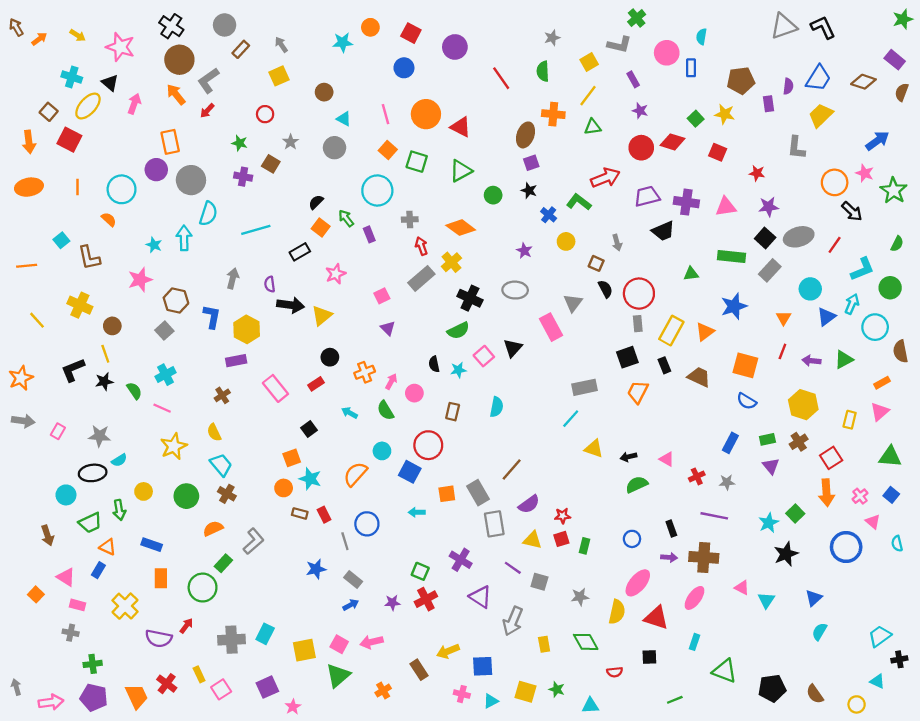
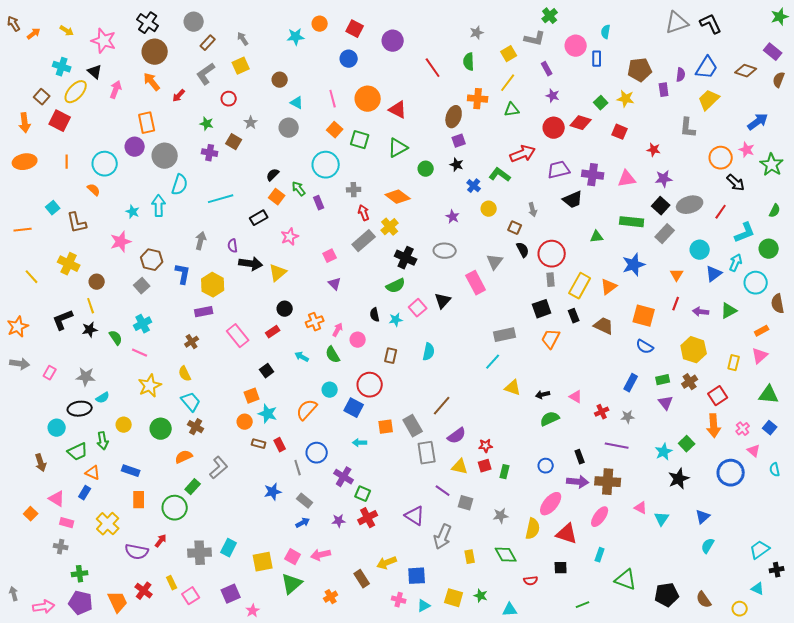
gray L-shape: (208, 81) -> (206, 74), moved
purple arrow: (669, 557) -> (578, 482), size x1.5
purple cross: (461, 560) -> (344, 477), moved

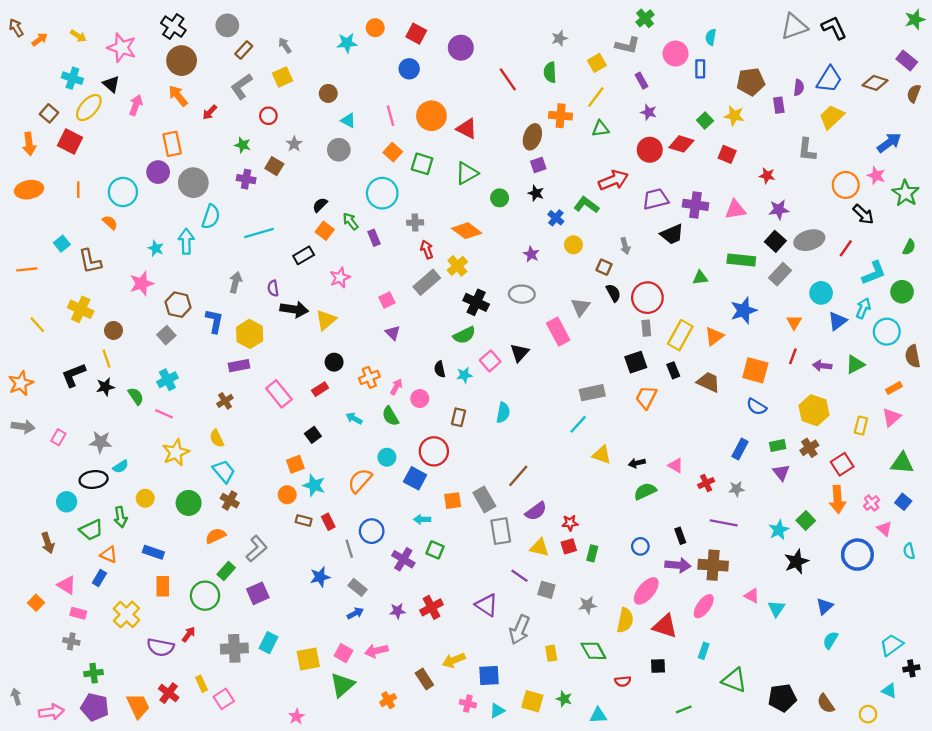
green square: (363, 494) -> (435, 550), moved
purple square: (231, 594) -> (258, 593), moved

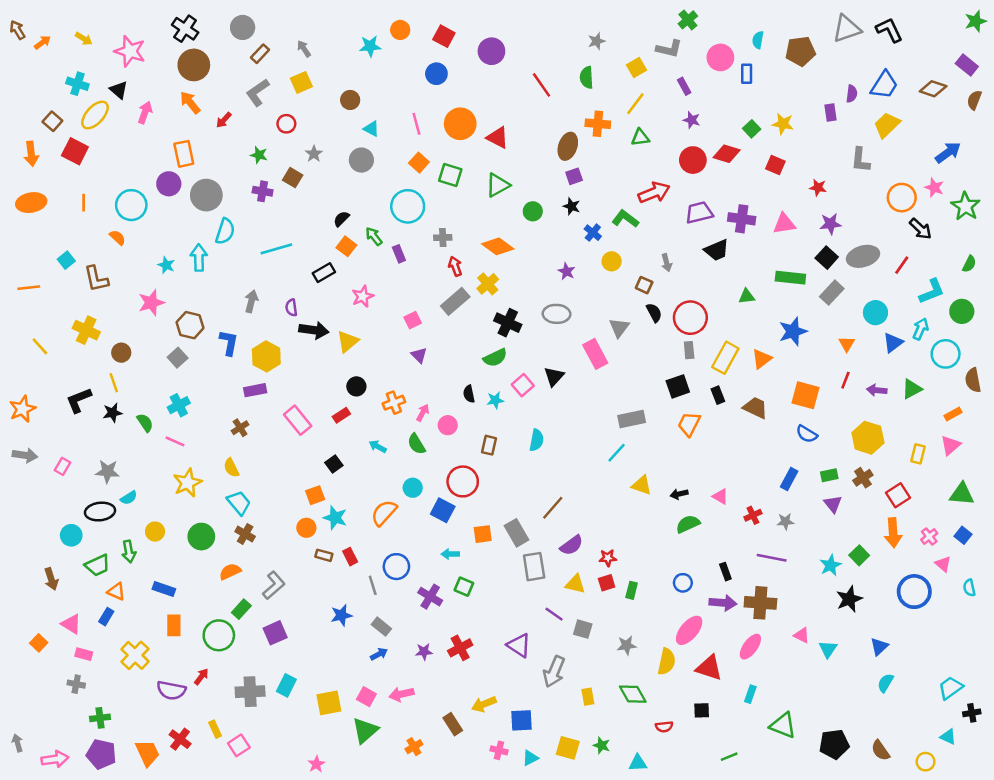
brown pentagon: (751, 82) -> (800, 51), moved

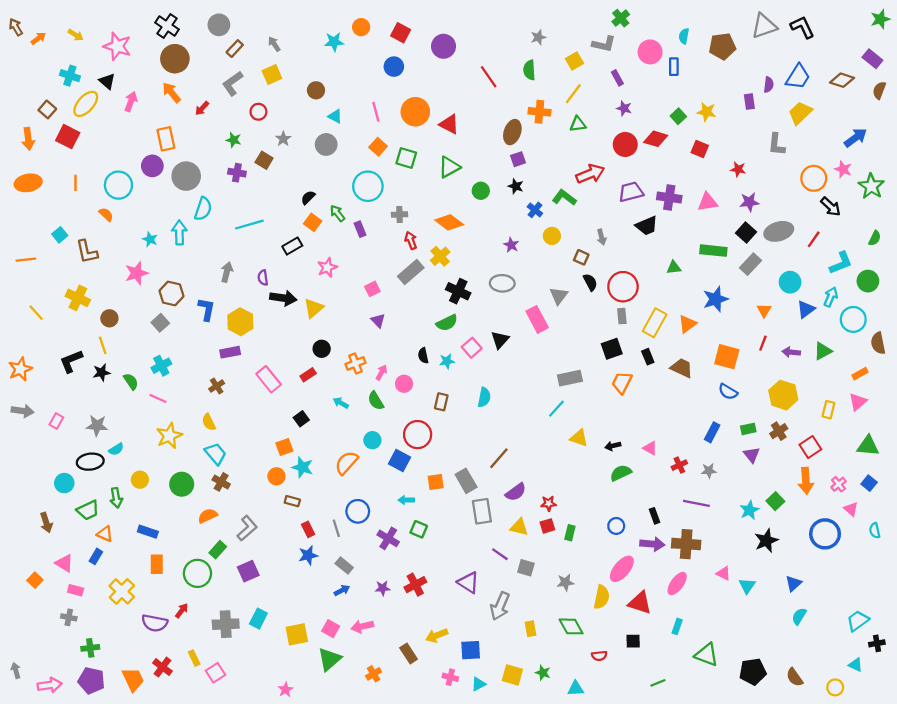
red rectangle: (350, 557) -> (308, 529), moved

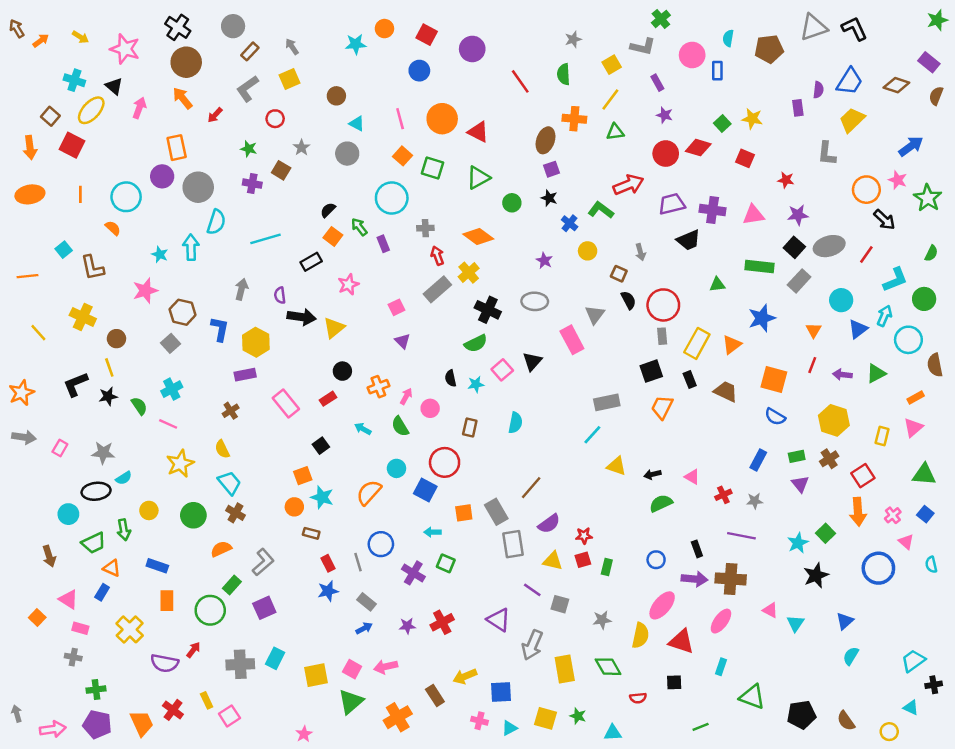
yellow rectangle: (530, 629) -> (565, 669), size x1.6
orange cross: (374, 674) -> (398, 717), size x1.6

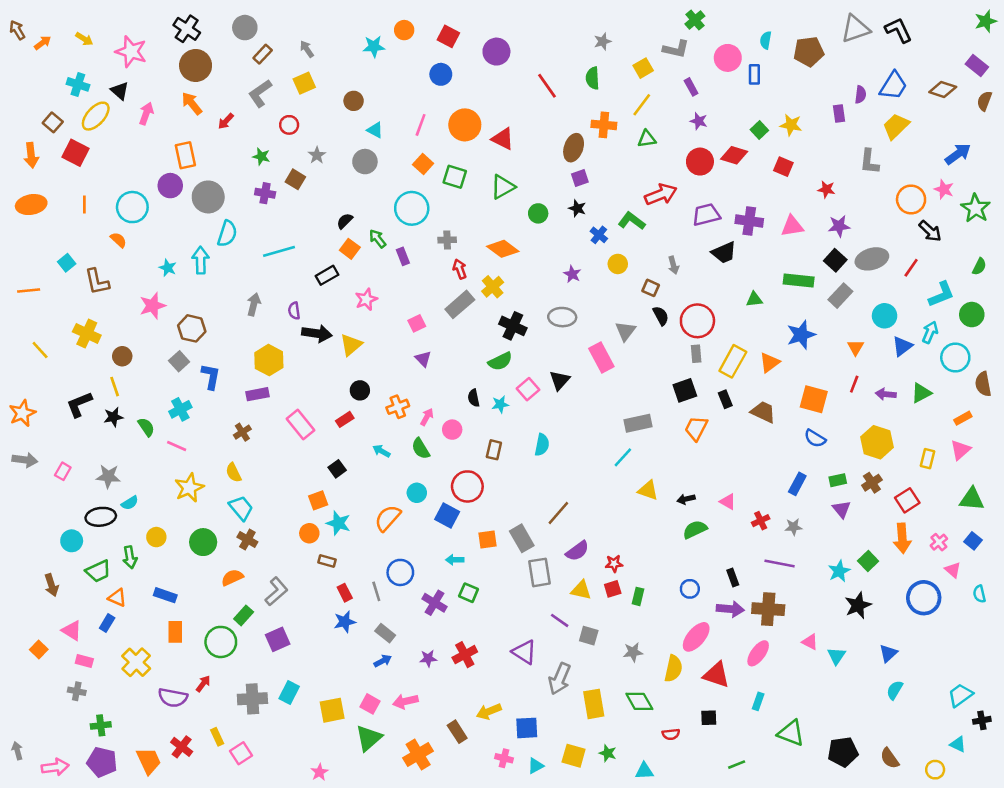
pink line: (400, 119) -> (421, 125), turned 35
blue L-shape: (220, 329) -> (211, 376), moved

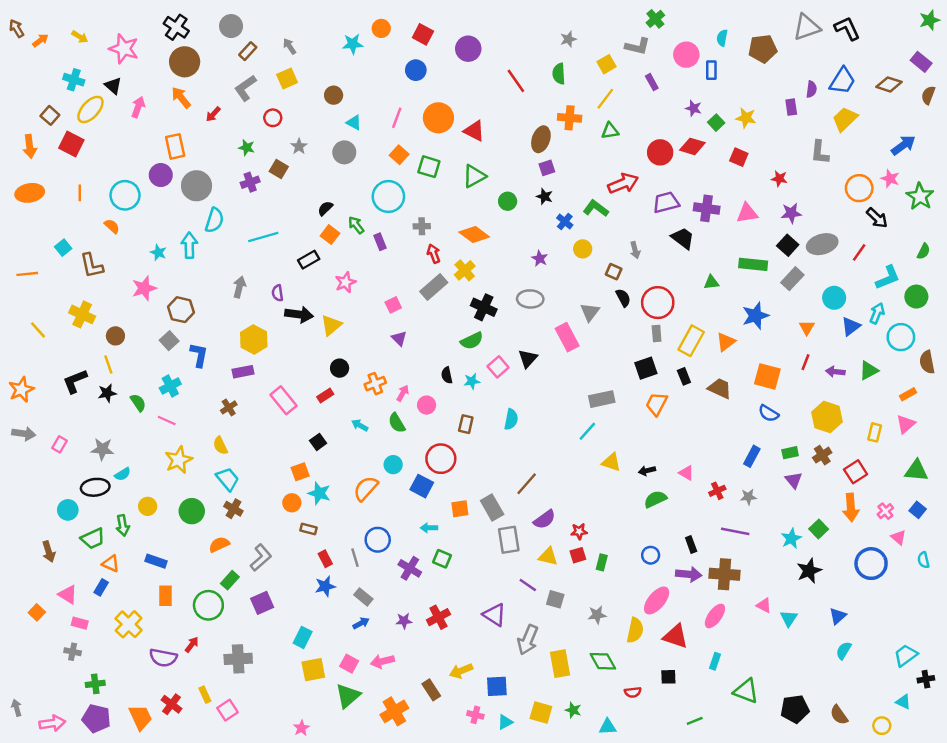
purple star: (699, 121) -> (693, 108), moved
purple cross: (265, 193) -> (250, 182), turned -30
black trapezoid: (724, 253) -> (683, 238), turned -120
cyan rectangle: (289, 693) -> (303, 637), moved

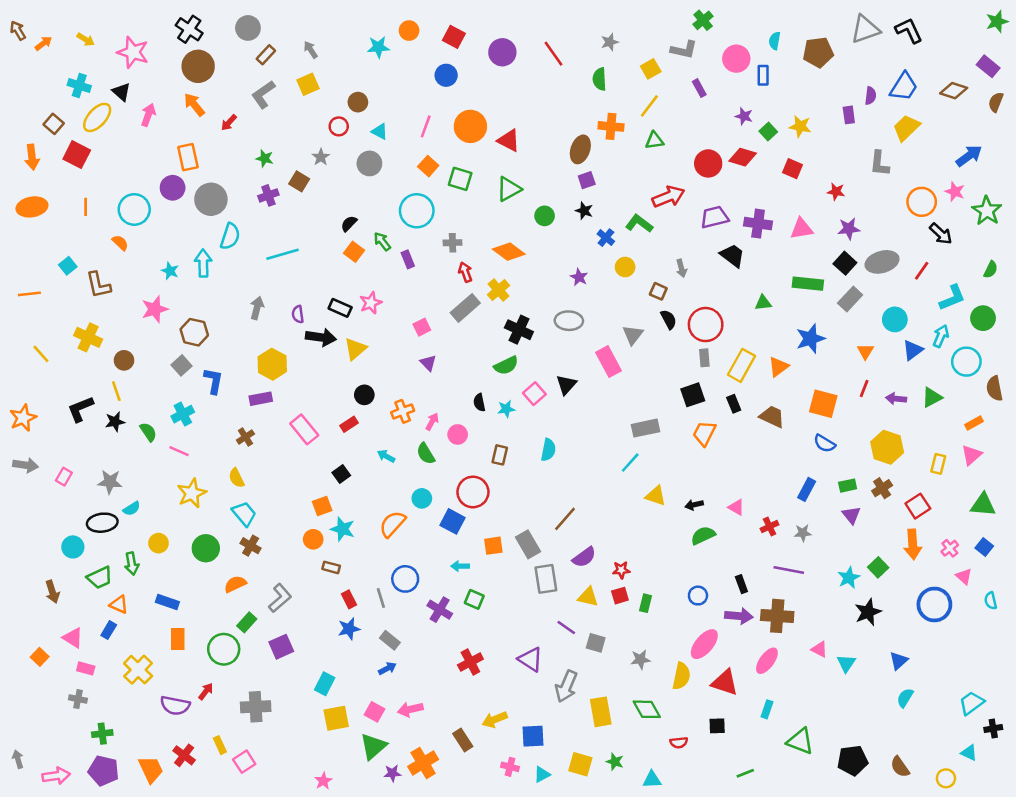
red line: (516, 81) -> (553, 54), moved
red circle: (273, 118) -> (339, 126), moved
black rectangle: (309, 260) -> (340, 308), moved, turned 54
purple star: (404, 621) -> (392, 773), moved

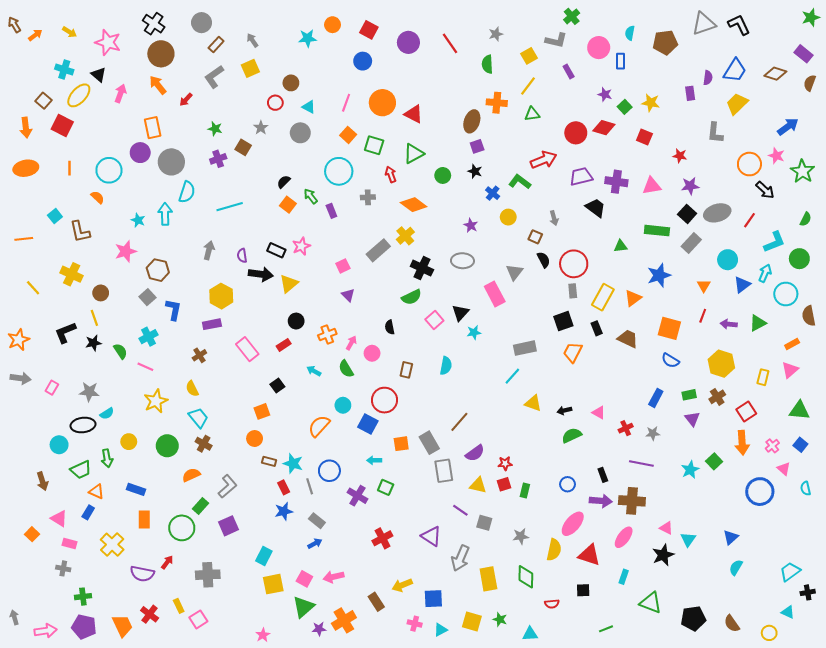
red arrow: (465, 272) -> (391, 174), moved
cyan star: (506, 409) -> (474, 332), moved
cyan star: (343, 529) -> (293, 463), moved
black star: (868, 612) -> (663, 555), moved
green diamond: (647, 709) -> (526, 577), turned 30

